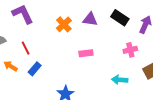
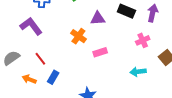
orange cross: (64, 24) -> (78, 36), moved

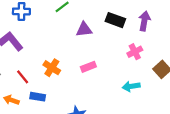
orange cross: (78, 36) -> (52, 68), moved
blue rectangle: (53, 77) -> (38, 97), turned 72

